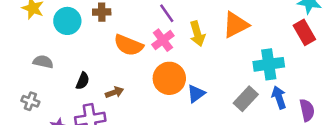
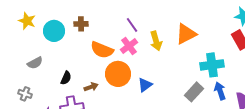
gray semicircle: (43, 62) -> (35, 63), turned 140
orange circle: (169, 78) -> (118, 74), moved
blue triangle: (196, 94) -> (145, 85), moved

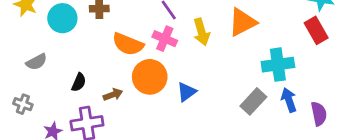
pink cross: (129, 46) -> (165, 39), turned -30

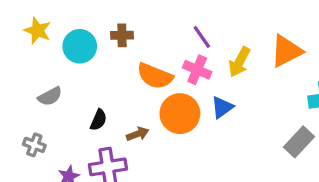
yellow arrow: (202, 32) -> (239, 62), turned 44
blue triangle: (187, 92) -> (222, 107), moved

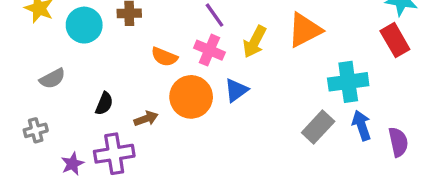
orange semicircle: (155, 76) -> (164, 57), size x0.7
gray cross: (34, 145) -> (36, 130), turned -35

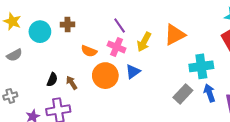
gray semicircle: (52, 79) -> (14, 55), moved
brown arrow: (146, 119) -> (72, 83), moved, turned -104

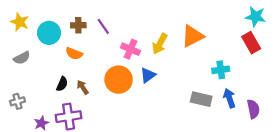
purple line: (120, 26) -> (103, 26), moved
orange semicircle: (89, 51) -> (74, 54), moved
cyan cross: (201, 66) -> (221, 70), size x0.7
gray rectangle: (183, 94) -> (201, 99), turned 60

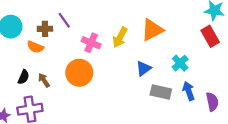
brown cross: (78, 25) -> (45, 29), moved
cyan cross: (221, 70) -> (180, 63), turned -35
blue triangle: (148, 75) -> (144, 68), moved

